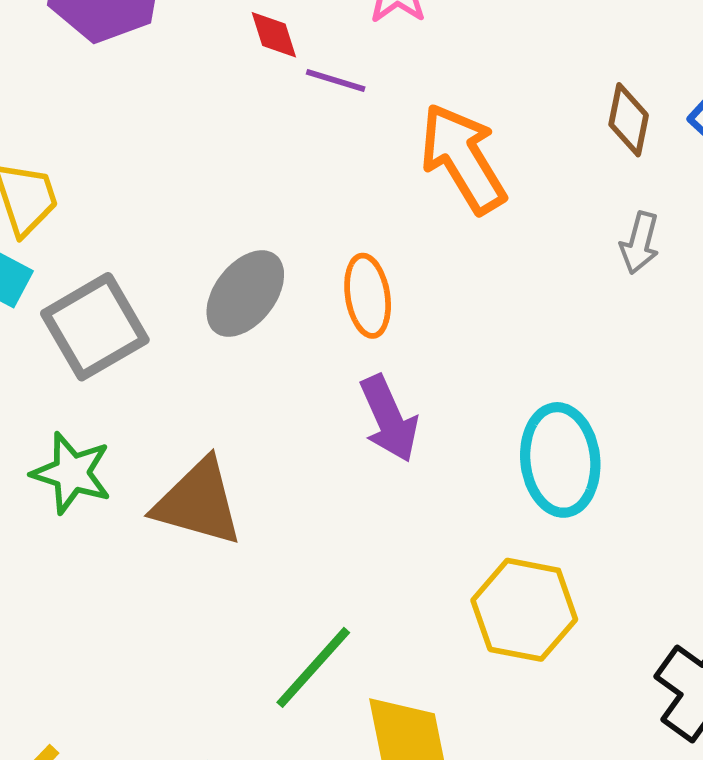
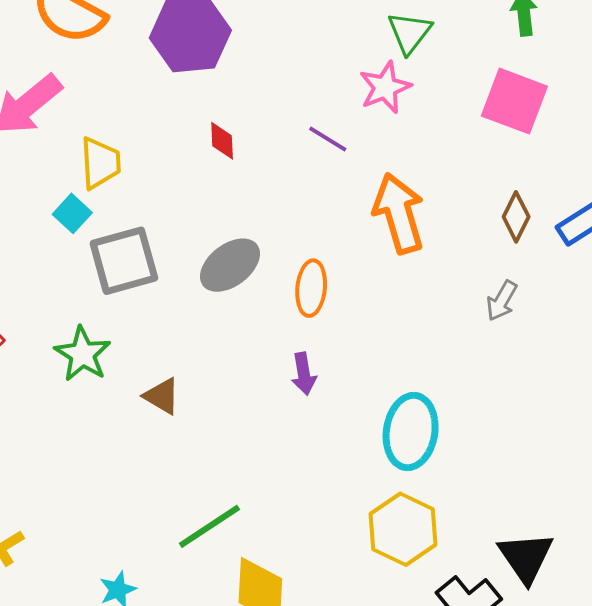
red diamond: (274, 35) -> (222, 141), moved
purple arrow: (389, 419) -> (304, 374), size x0.7
brown triangle: (198, 502) -> (162, 396), size x0.6
yellow hexagon: (524, 610) -> (403, 529), moved

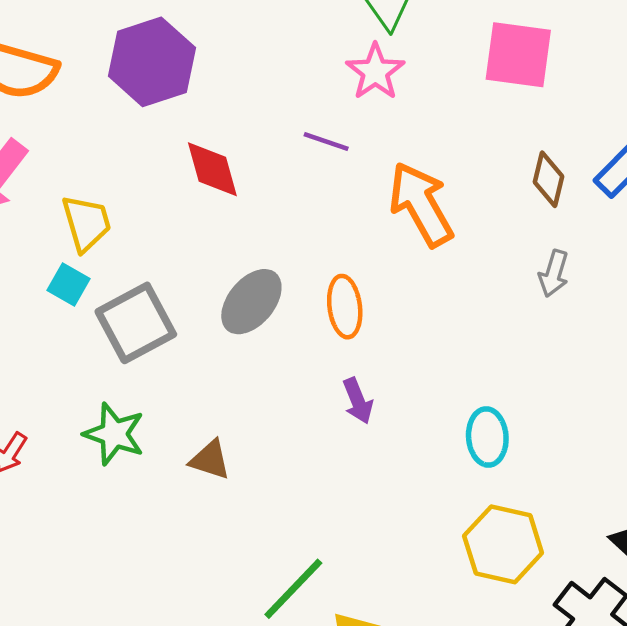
red diamond: (222, 141) -> (212, 169), size x1.5
cyan ellipse: (411, 431) -> (487, 437), size x0.7

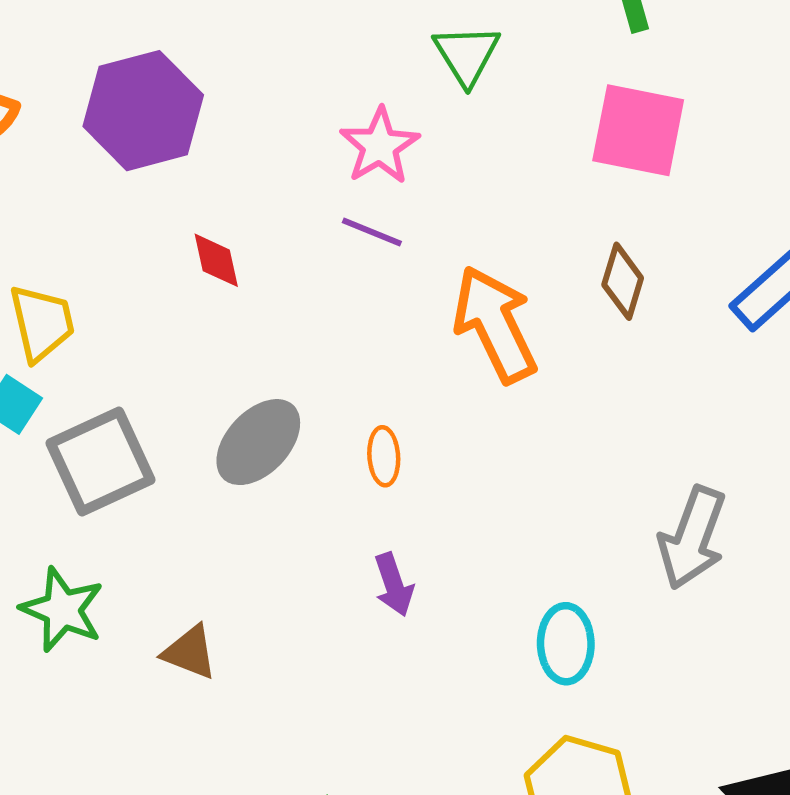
pink star: (375, 72) -> (380, 146), moved
red diamond: (212, 169) -> (216, 260), size x0.7
brown diamond: (548, 179) -> (623, 281), moved
gray arrow: (554, 273) -> (692, 538), moved, size x1.6
orange ellipse: (345, 307) -> (384, 456), size x0.7

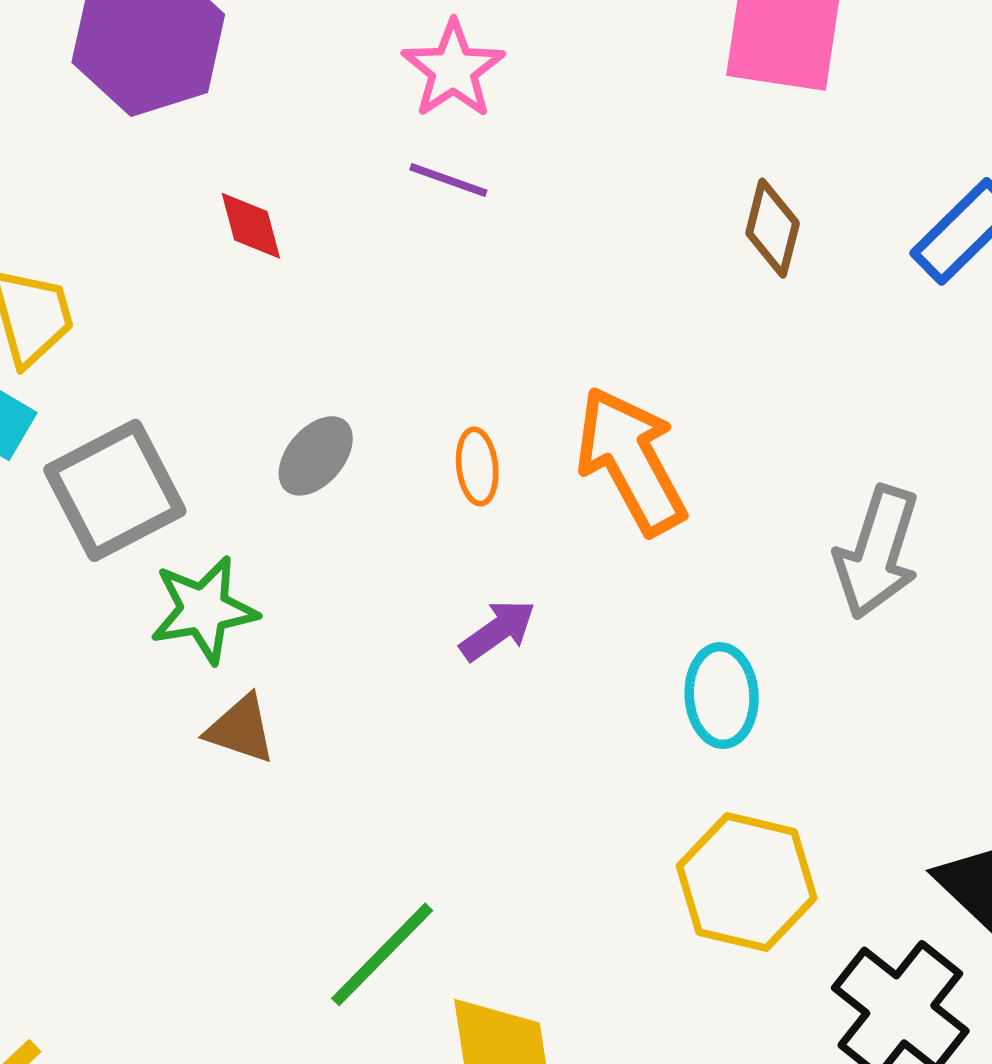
orange arrow: (495, 324) -> (631, 461), moved
gray ellipse: (258, 442) -> (316, 456), size x0.7
purple arrow: (394, 585) -> (498, 630), turned -104
green star: (62, 610) -> (204, 610), moved, turned -30

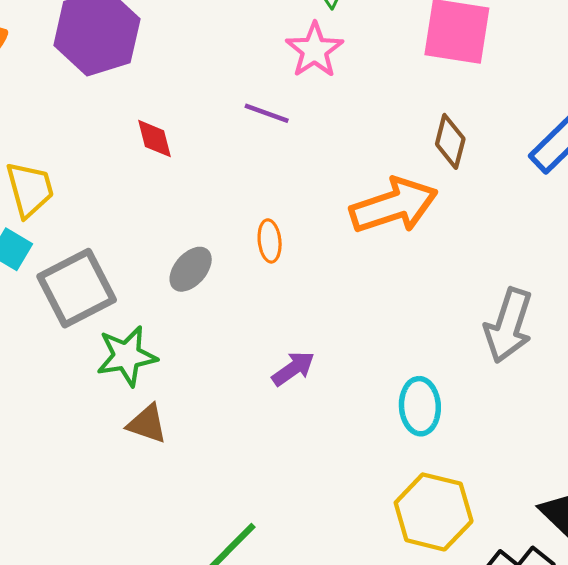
pink star: (453, 69) -> (314, 50), moved
orange arrow: (631, 461) -> (394, 206), moved, turned 100
orange ellipse: (477, 466) -> (270, 241), moved

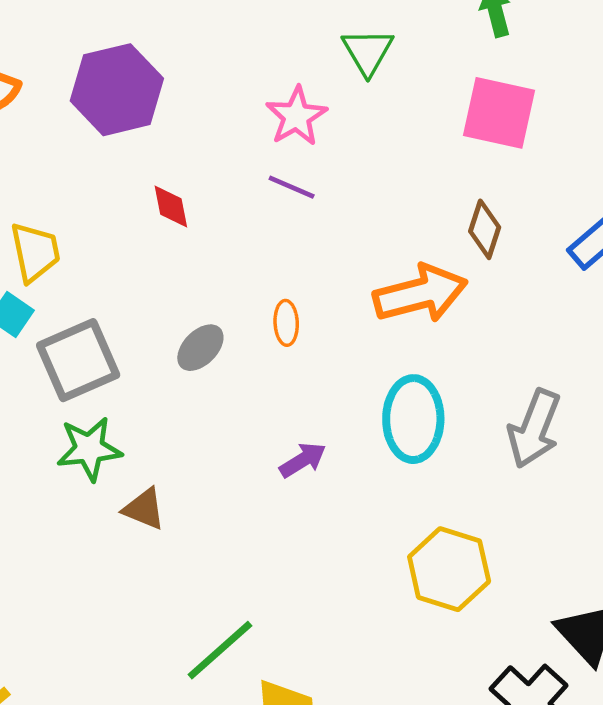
pink star: (314, 50) -> (296, 116), moved
green star: (127, 356) -> (89, 449), moved
cyan ellipse: (420, 406) -> (413, 419), moved, size x1.4
yellow hexagon: (434, 512) -> (449, 569), moved

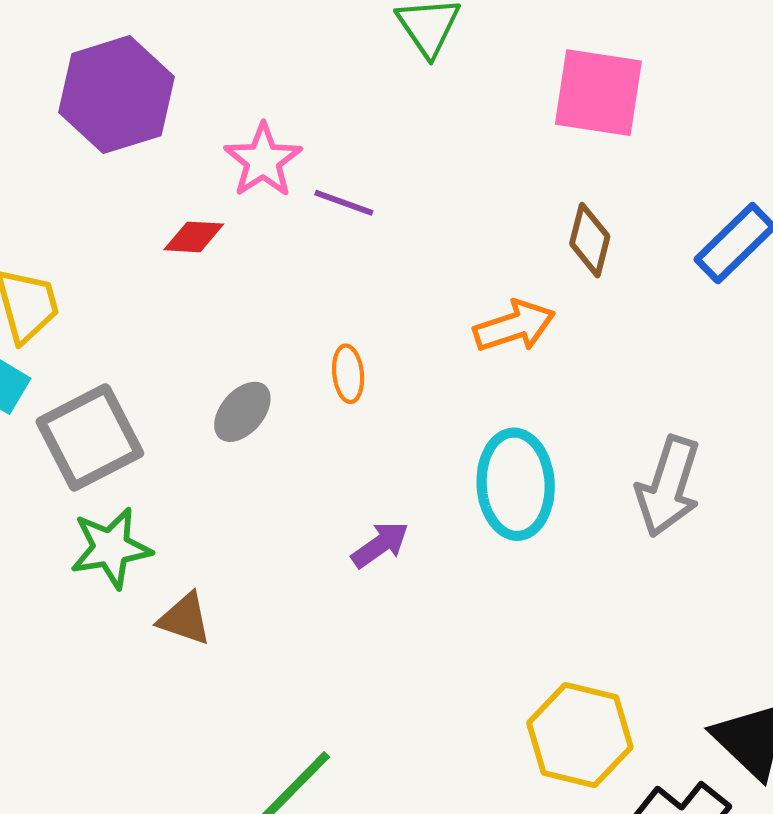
pink star: (296, 116) -> (263, 160), moved
red diamond: (171, 207) -> (194, 237), turned -72
orange arrow: (420, 294) -> (514, 326), size x0.7
yellow hexagon: (449, 569) -> (580, 735), moved

